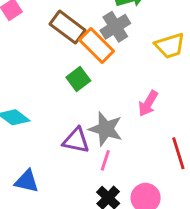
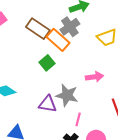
pink arrow: (148, 103) -> (94, 77), turned -126
pink line: (105, 160) -> (78, 119), moved

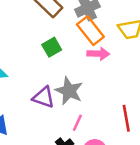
orange rectangle: (58, 40) -> (90, 31), moved
pink arrow: (94, 77) -> (98, 54), moved

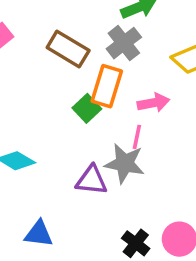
orange rectangle: (90, 31) -> (107, 86), moved, turned 68
pink line: (77, 123) -> (137, 137), moved

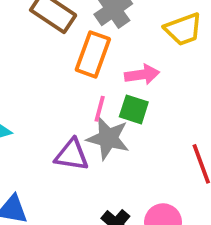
green square: (87, 108) -> (134, 109), moved, turned -32
pink line: (137, 137) -> (100, 109), moved

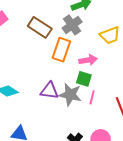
pink line: (100, 109) -> (92, 97), moved
purple triangle: (72, 155) -> (49, 91), moved

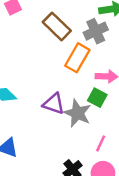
pink line: (92, 97) -> (101, 143), moved

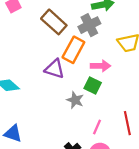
purple triangle: (54, 104) -> (55, 69), moved
gray star: (77, 113) -> (75, 100), size x0.7

